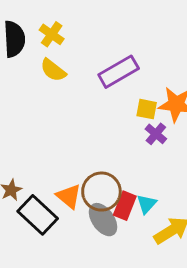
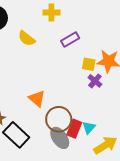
yellow cross: (52, 34) -> (51, 13), moved, turned -35
purple rectangle: (119, 72) -> (70, 39), size x0.7
orange triangle: (69, 196) -> (37, 99), moved

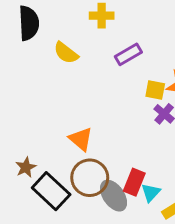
brown circle: (59, 119) -> (90, 178), moved
cyan triangle: (89, 128) -> (151, 193), moved

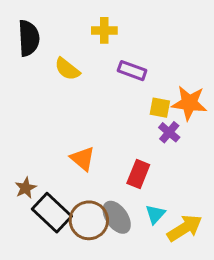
purple rectangle: (128, 54) -> (132, 71), turned 50
brown circle: (90, 178) -> (89, 220), moved
red rectangle: (134, 182) -> (138, 174), moved

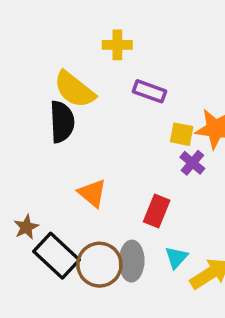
black semicircle: (29, 38) -> (62, 122), moved
yellow semicircle: (67, 69) -> (74, 90), size x1.4
gray ellipse: (117, 217) -> (132, 261), turned 36

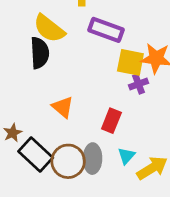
purple rectangle: (149, 91) -> (106, 30), size x1.4
yellow square: (182, 134) -> (130, 62), size x1.5
purple cross: (192, 163) -> (139, 84), turned 30

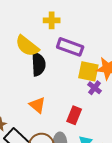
black semicircle: (40, 53) -> (38, 64), moved
purple cross: (139, 84) -> (94, 88), turned -32

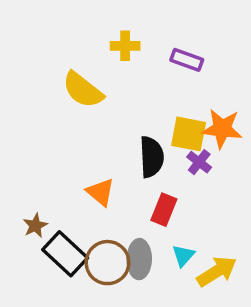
purple rectangle: (70, 47) -> (187, 60), moved, size x0.7
black semicircle: (38, 64) -> (152, 157), moved

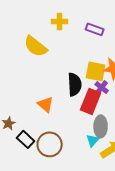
red rectangle: (164, 210) -> (91, 101), moved, size x1.4
black rectangle: (65, 254) -> (26, 139), size x0.7
gray ellipse: (139, 259) -> (101, 126), moved

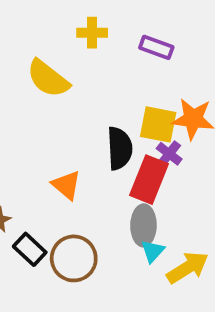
gray ellipse: (101, 126) -> (143, 225), moved

